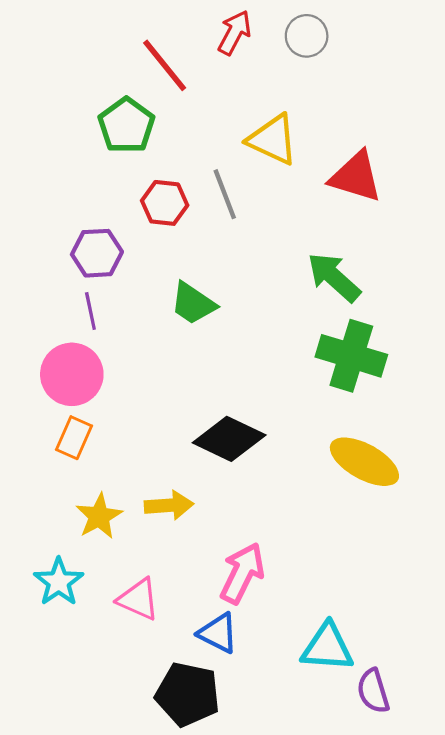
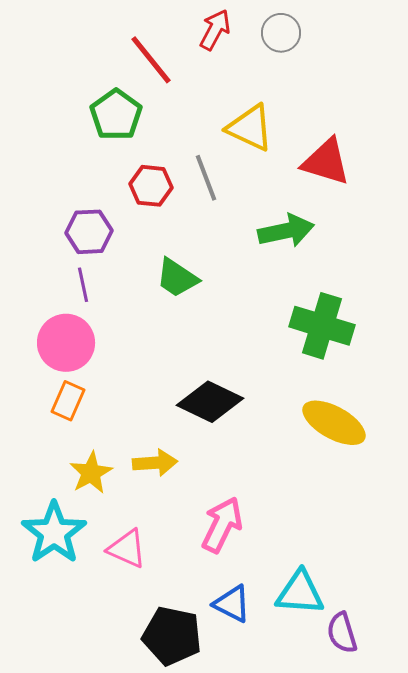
green arrow: (334, 277) -> (286, 231), moved, turned 126
cyan star: (59, 582) -> (54, 533), size x1.4
blue triangle: (218, 633) -> (232, 604), moved

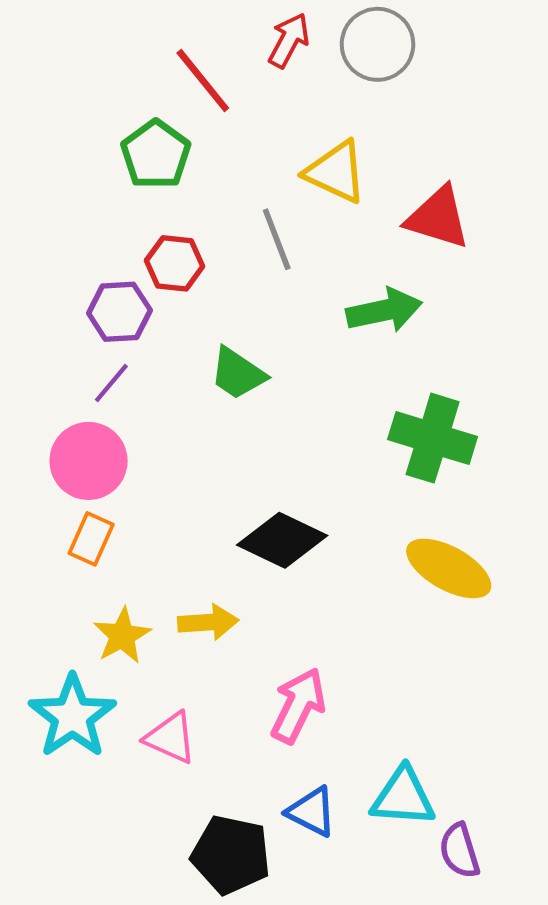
gray circle: (281, 33) -> (377, 44), size x1.4
red hexagon: (151, 186) -> (175, 263), moved
purple line: (83, 285) -> (111, 383), turned 52

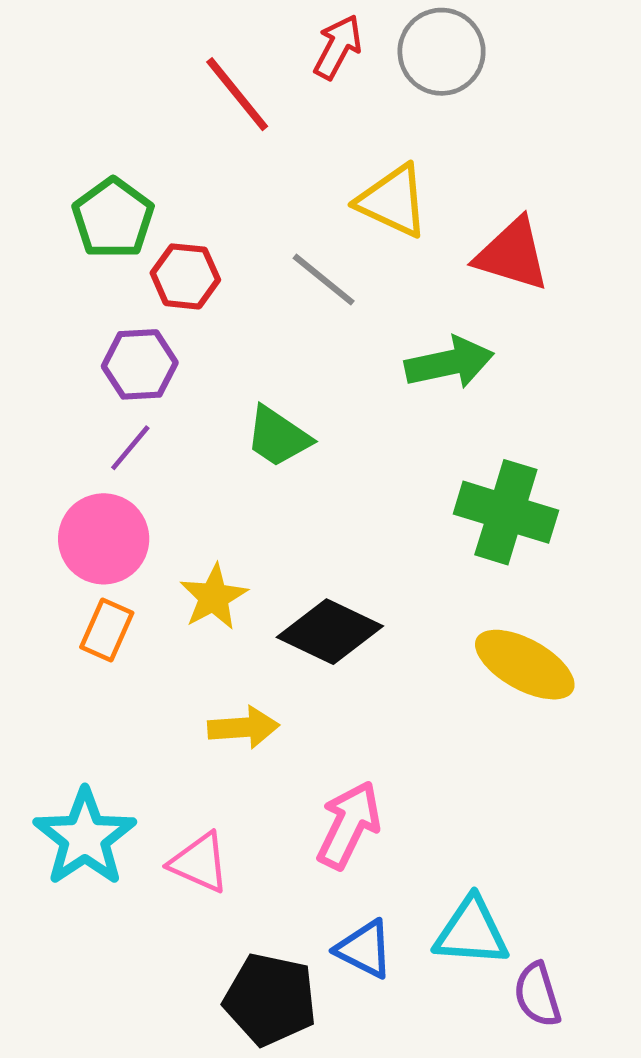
green pentagon: (156, 155) -> (113, 218), moved
gray line: (277, 239) -> (324, 280), turned -30
red hexagon: (175, 263) -> (185, 276), moved
yellow star: (122, 636) -> (214, 597), moved

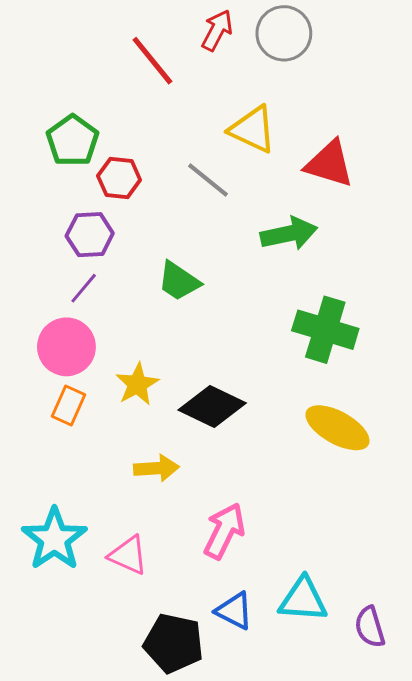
purple semicircle: (537, 995) -> (370, 627), moved

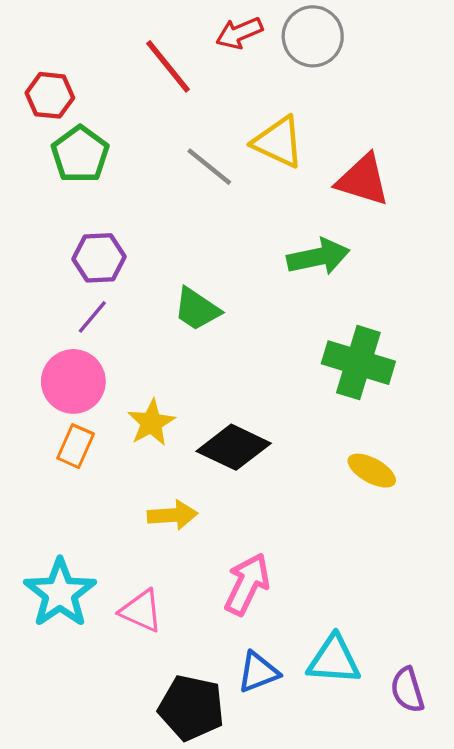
red arrow: (217, 30) -> (239, 33), turned -141
red hexagon: (119, 178) -> (50, 95), moved
gray line: (208, 180) -> (209, 167), moved
yellow ellipse: (337, 428) -> (372, 471), size x0.7
blue triangle: (234, 611) -> (258, 672), turned -48

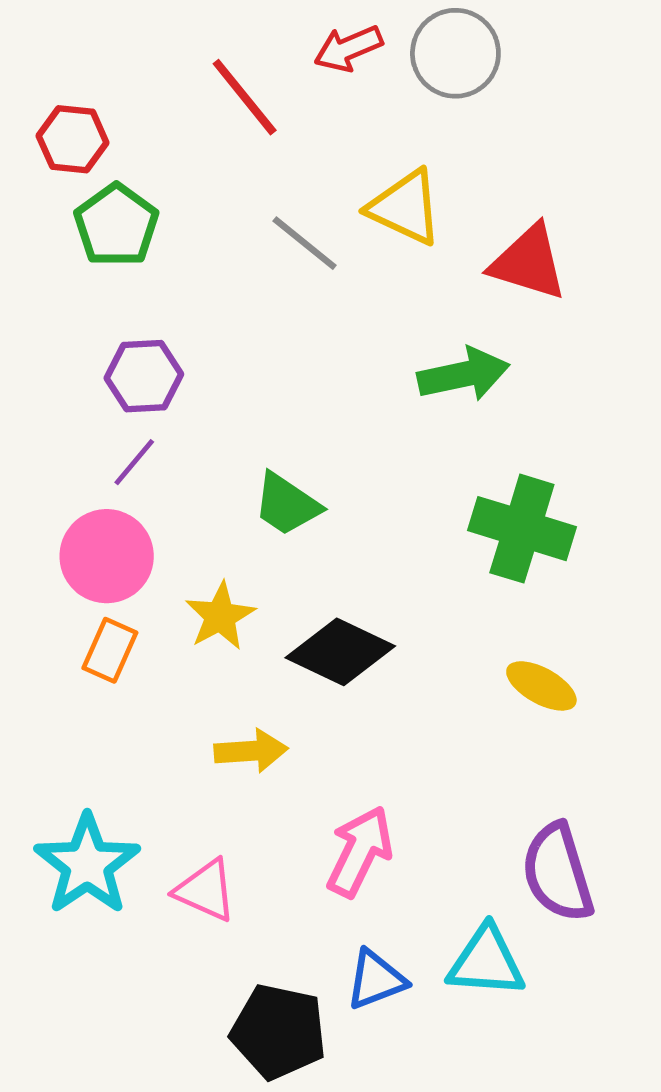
green trapezoid: (197, 309) -> (287, 504), moved
purple semicircle: (407, 690) -> (558, 873), moved, size x1.5

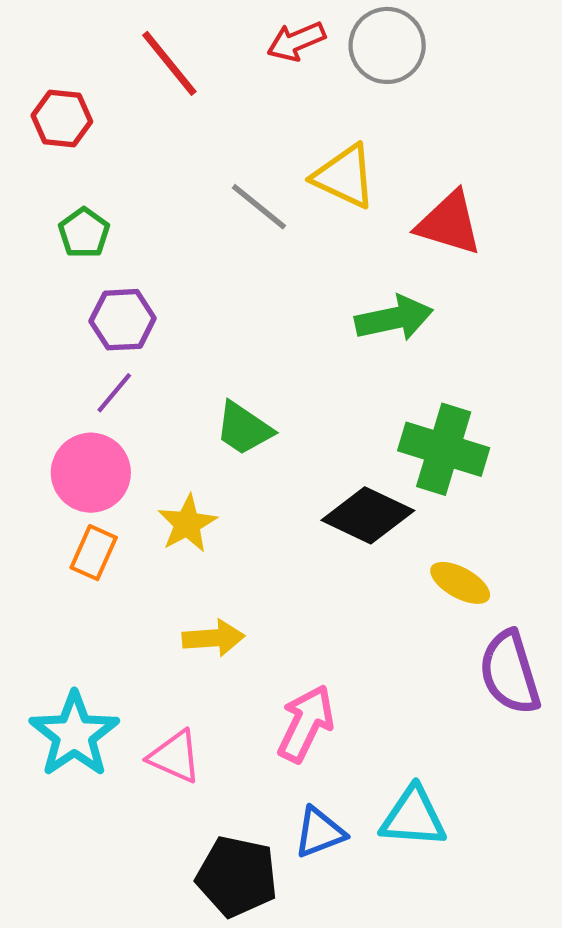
red line: (245, 97) -> (169, 63), moved
green pentagon: (116, 225) -> (84, 233), moved, size x0.7
black diamond: (340, 652) -> (368, 515), moved
purple semicircle: (558, 873) -> (510, 672), moved

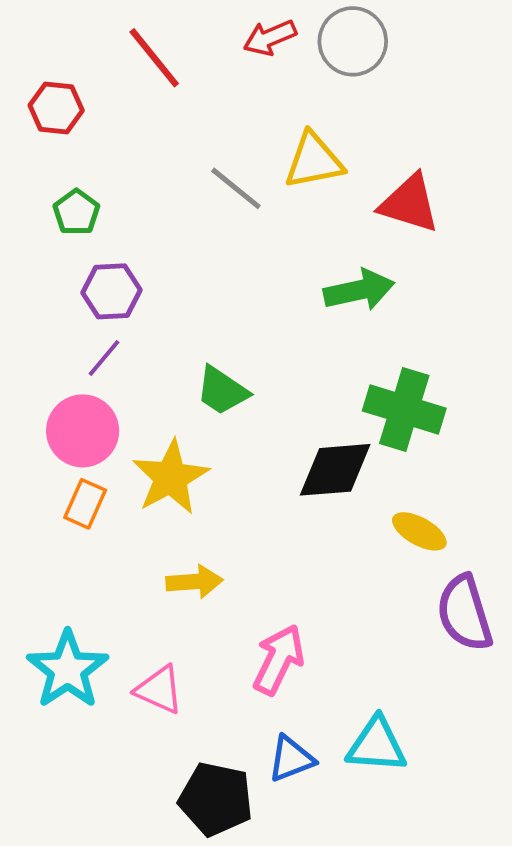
yellow triangle: (344, 176) -> (314, 161), turned -36
black diamond: (368, 515) -> (335, 470), turned -30
yellow star: (187, 524) -> (171, 477), size x1.4

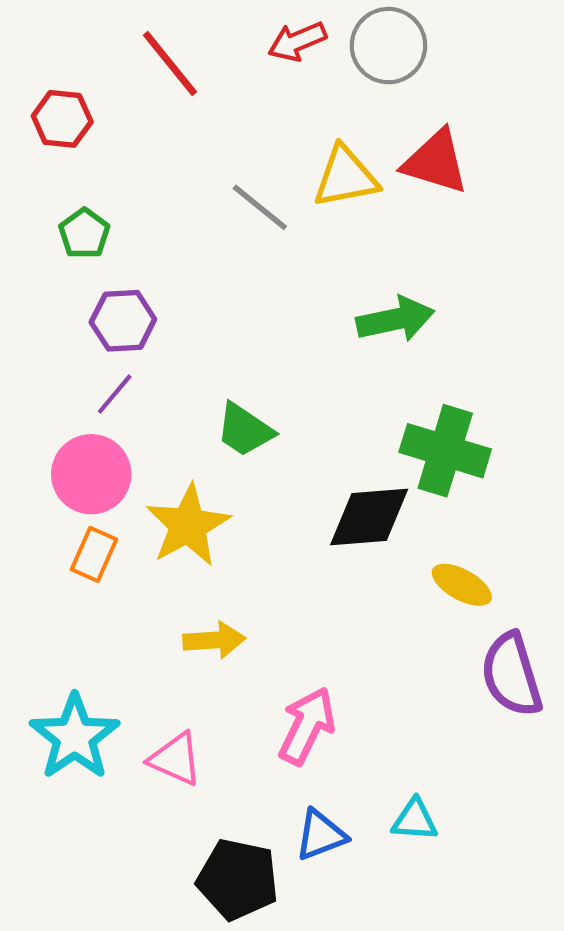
red triangle: (409, 203) -> (435, 162), moved
cyan triangle: (377, 745) -> (415, 820), size x0.7

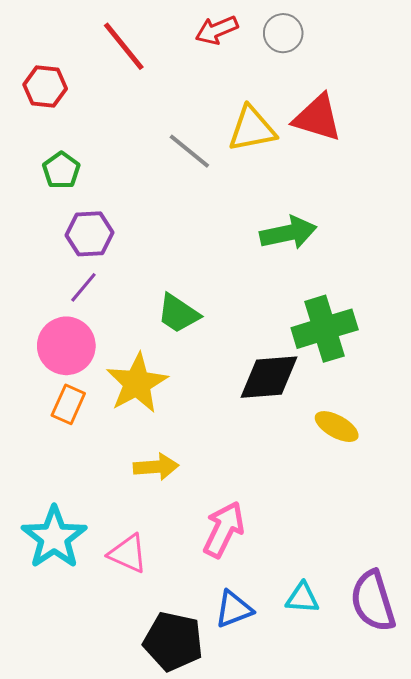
gray circle: (388, 46) -> (283, 33), size x0.7
green cross: (445, 451) -> (325, 329), turned -34
purple semicircle: (512, 675) -> (373, 601), moved

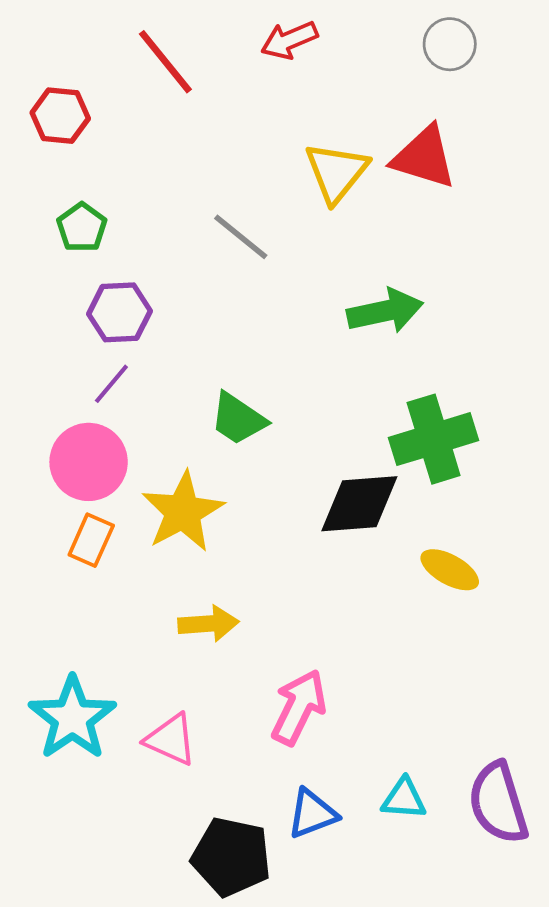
gray circle: (283, 33) -> (450, 44), moved
yellow triangle: (252, 129) -> (336, 172), turned -40
gray line: (189, 151) -> (241, 237), moved

